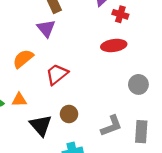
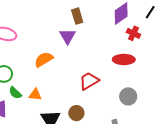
red trapezoid: (57, 74) -> (89, 81), moved
gray circle: (138, 84) -> (128, 96), moved

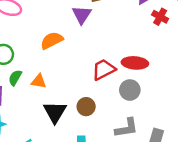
red ellipse: (124, 59) -> (135, 63), moved
green semicircle: (15, 93) -> (15, 78), turned 72
gray circle: (128, 96) -> (130, 90), moved

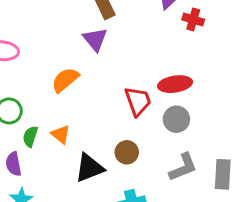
red trapezoid: (104, 70) -> (138, 101), turned 110
orange triangle: (39, 81) -> (61, 134), turned 42
black triangle: (55, 112) -> (89, 168), turned 50

